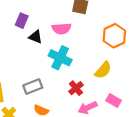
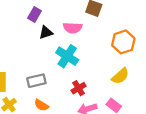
black triangle: (36, 37) -> (46, 32), turned -48
yellow semicircle: (103, 70) -> (120, 76), moved

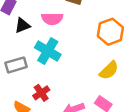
gray rectangle: (36, 81) -> (16, 65), moved
red cross: (79, 88) -> (41, 93), moved

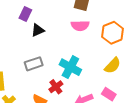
pink semicircle: (52, 19) -> (80, 26), moved
cyan cross: (48, 51) -> (70, 67), moved

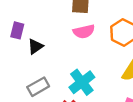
cyan cross: (70, 67) -> (82, 82), turned 35

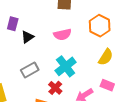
pink semicircle: (84, 31) -> (62, 34), moved

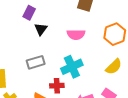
black triangle: (27, 37) -> (41, 29), turned -32
red cross: (55, 88) -> (57, 86), turned 32

